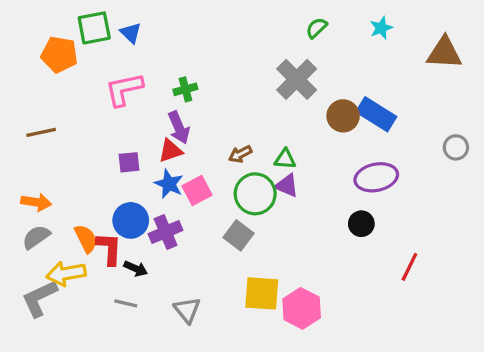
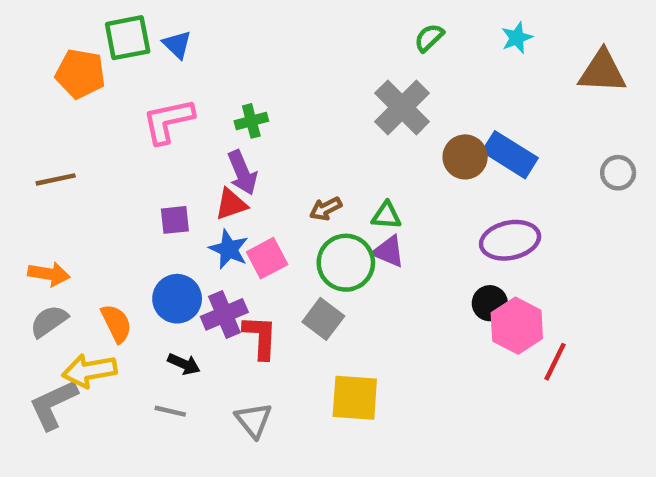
gray circle: (456, 147) -> (618, 173), moved
red L-shape: (109, 249) -> (260, 337), moved
pink hexagon: (302, 308) -> (517, 326), moved

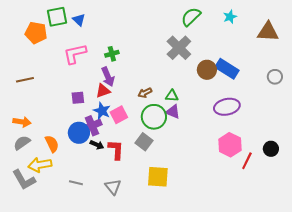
green semicircle: (429, 38) -> (191, 17), size x1.5
black circle: (490, 303) -> (271, 149), moved
purple cross: (224, 314) -> (92, 126), moved
black arrow: (184, 364) -> (97, 145), moved
gray L-shape: (53, 404) -> (24, 180), turned -95

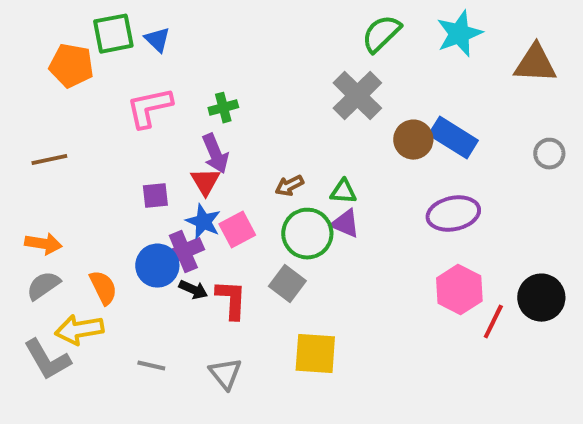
cyan star: (230, 17) -> (459, 34), size x1.6
red triangle: (103, 91) -> (205, 182), turned -42
black circle: (271, 149) -> (541, 298), size x1.5

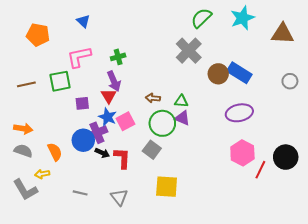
green square: (113, 34) -> (60, 81), moved
brown arrow: (289, 186) -> (153, 98), turned 32
gray semicircle: (43, 286) -> (23, 151), turned 54
yellow arrow: (79, 330) -> (42, 174), size x0.6

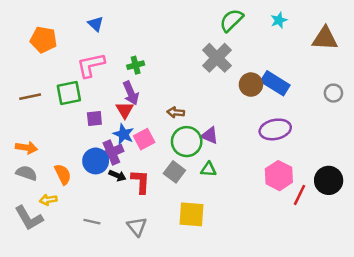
cyan star: (242, 18) -> (279, 20), size x0.6
green triangle: (181, 101) -> (208, 169), moved

